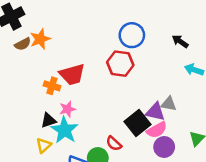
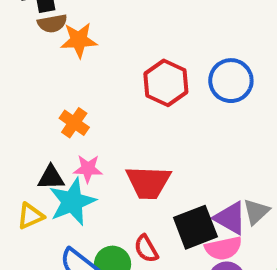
brown semicircle: (23, 44) -> (52, 23), moved
red hexagon: (120, 64) -> (166, 83), moved
red trapezoid: (72, 74) -> (148, 182), moved
gray triangle: (169, 104) -> (256, 212), turned 49

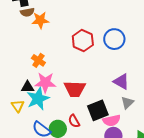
pink star: (88, 169) -> (45, 83), size x1.5
yellow triangle: (30, 216) -> (18, 106), turned -40
purple triangle: (230, 218) -> (121, 82), moved

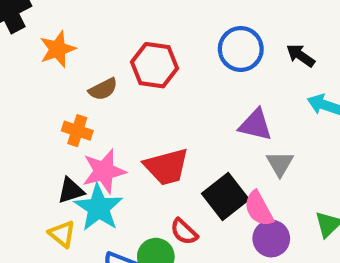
brown semicircle: (27, 12) -> (103, 89), moved
blue circle: (114, 39) -> (241, 49), moved
pink semicircle: (112, 121) -> (259, 209), turned 90

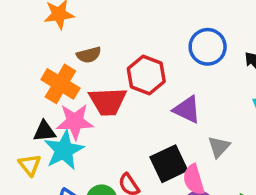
red hexagon: (155, 65) -> (146, 75), moved
purple triangle: (255, 125) -> (187, 109), moved
orange cross: (77, 131) -> (60, 84), size x1.5
red trapezoid: (167, 167) -> (108, 101), moved

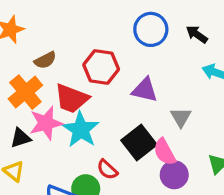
orange cross: (60, 84) -> (25, 92), turned 32
red trapezoid: (108, 101) -> (72, 99), turned 36
cyan star: (64, 150) -> (81, 130), moved

